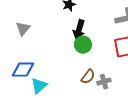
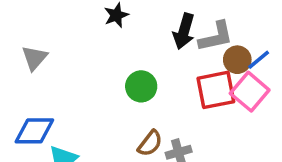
black arrow: (79, 30) -> (184, 31), moved

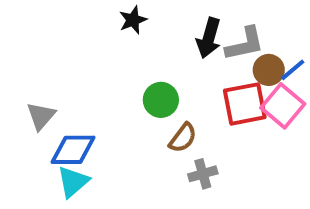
gray triangle: (34, 58) -> (41, 116), moved
blue diamond: (34, 131) -> (73, 150), moved
brown semicircle: (150, 143) -> (183, 138), moved

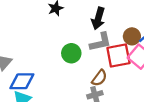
gray L-shape: (245, 44) -> (100, 42), moved
brown semicircle: (183, 138) -> (99, 78), moved

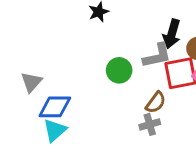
black arrow: (98, 18) -> (172, 34), moved

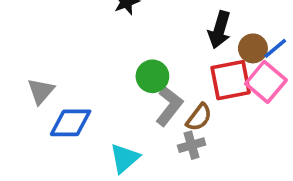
gray L-shape: (157, 56) -> (169, 106), moved, turned -40
cyan triangle: (55, 130) -> (125, 158), moved

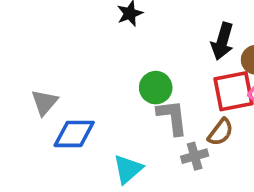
gray L-shape: (169, 106) -> (172, 117), turned -45
brown semicircle: (199, 117) -> (221, 132), moved

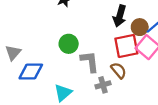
green circle: (156, 88) -> (69, 44), moved
brown semicircle: (221, 132) -> (119, 70), turned -77

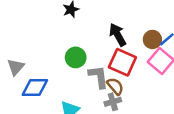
black arrow: (120, 16) -> (118, 35), moved, turned 135
red square: (126, 46) -> (122, 62), moved, turned 35
brown semicircle: (119, 70) -> (115, 86), moved

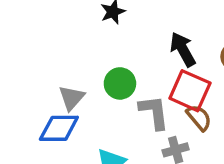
gray triangle: (16, 67) -> (72, 98), moved
brown semicircle: (115, 86) -> (199, 118), moved

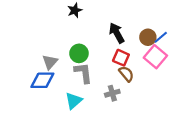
red square: (190, 91) -> (121, 58), size x0.7
gray L-shape: (154, 112) -> (83, 73), moved

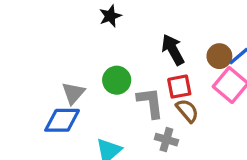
red square: (121, 58) -> (179, 87), turned -35
gray L-shape: (83, 73) -> (150, 103), moved
gray cross: (112, 93) -> (166, 140), turned 32

